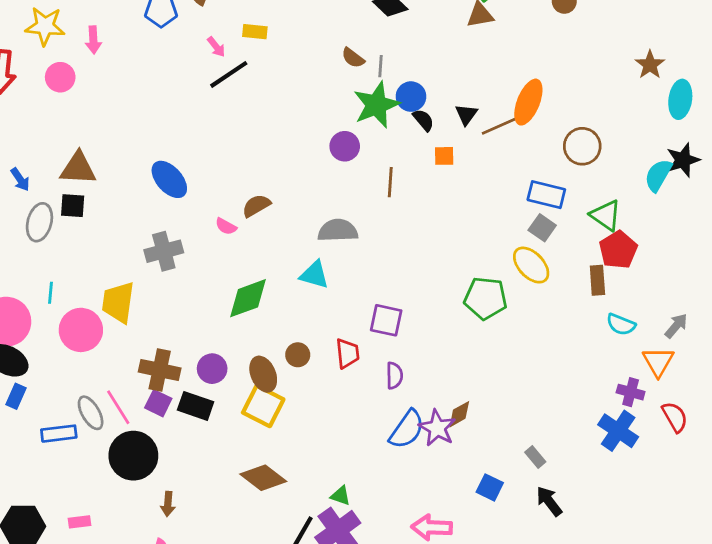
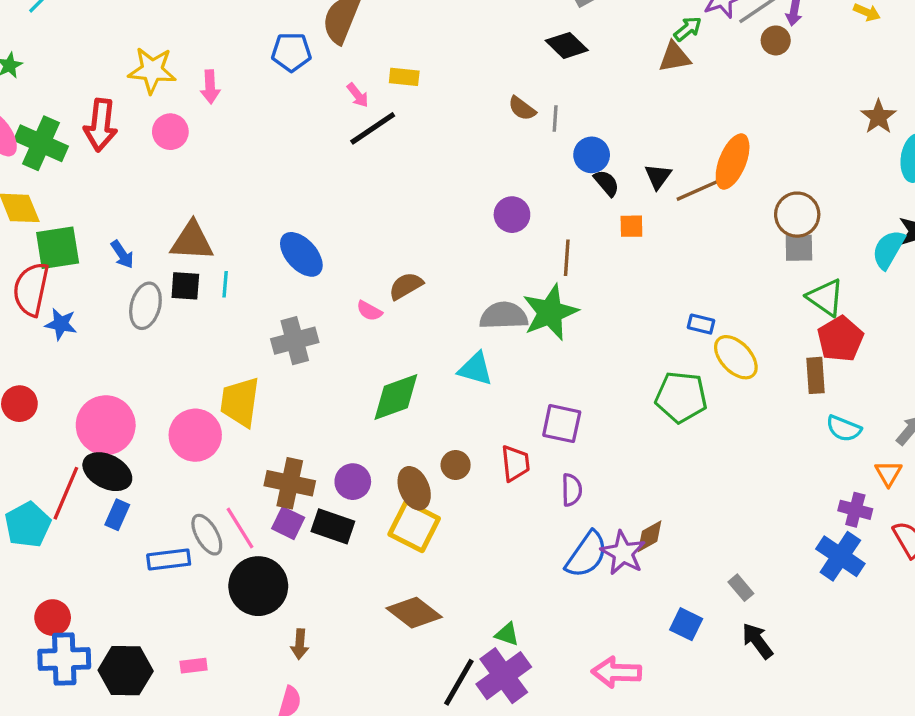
green star: (376, 105) -> (550, 312), moved
blue rectangle: (546, 195) -> (701, 324), moved, size x0.6
gray square: (542, 228) -> (799, 248), moved, turned -36
cyan line: (51, 293) -> (225, 284), moved
orange triangle: (658, 362) -> (888, 473), size x0.7

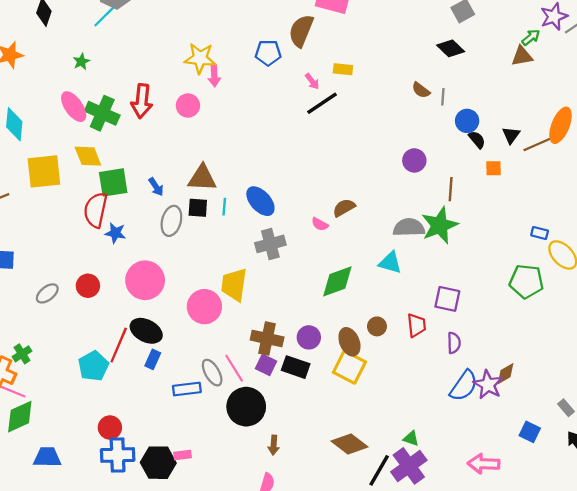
yellow star: (152, 70) -> (200, 58), moved
blue ellipse: (301, 254) -> (260, 201), moved
pink circle: (106, 425) -> (145, 280), moved
brown diamond: (414, 613) -> (349, 444), moved
pink rectangle: (194, 666) -> (182, 455), moved

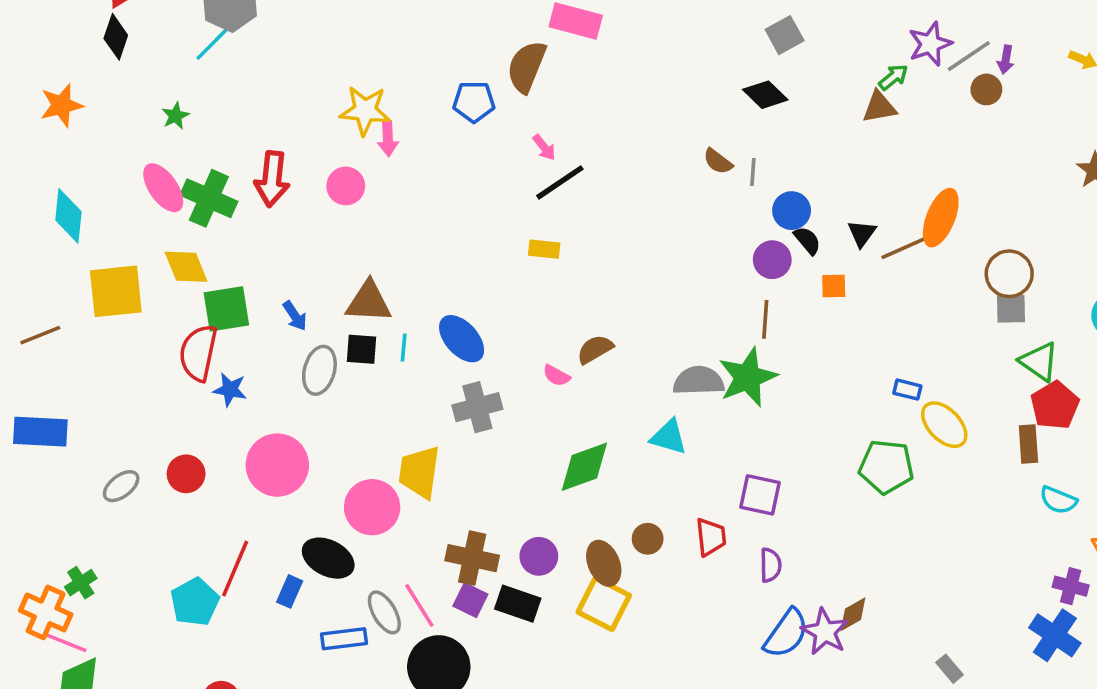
yellow rectangle: (343, 69) -> (544, 249), moved
purple circle: (414, 160) -> (772, 260), moved
black ellipse: (146, 331) -> (328, 558), moved

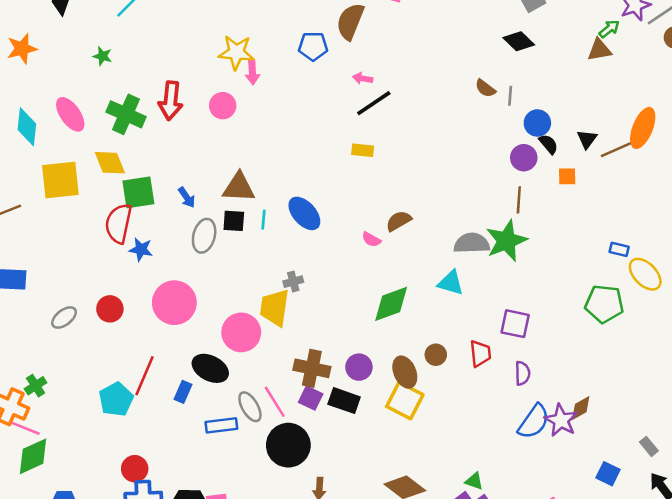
green star: (176, 116) -> (102, 56), turned -30
pink arrow: (544, 147) -> (363, 78), turned 138
pink ellipse: (163, 188) -> (70, 114), moved
gray cross: (477, 407) -> (293, 282), moved, size x0.6

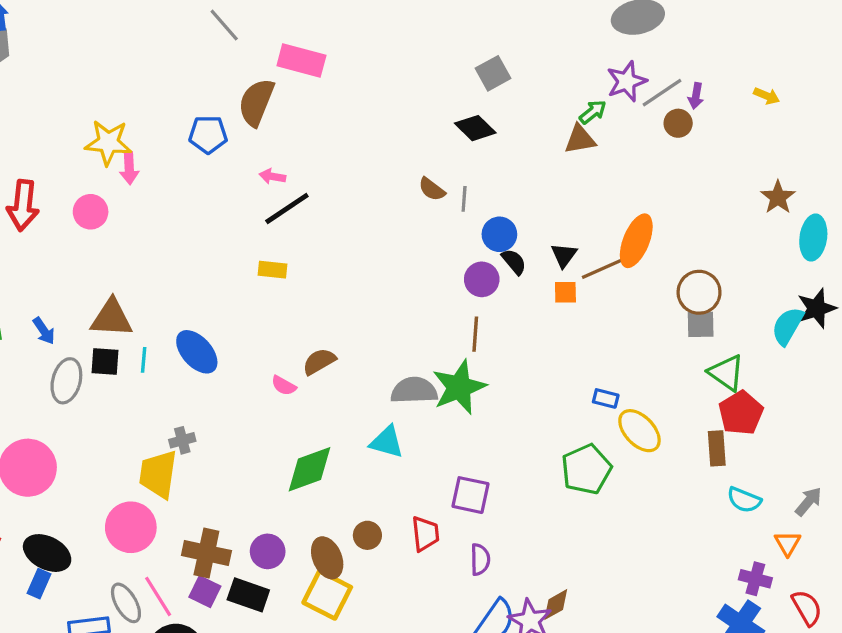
orange square: (567, 176) -> (565, 292), moved
green pentagon: (604, 304) -> (586, 469), turned -30
pink circle: (241, 332) -> (131, 527), moved
black ellipse: (210, 368) -> (47, 553), moved

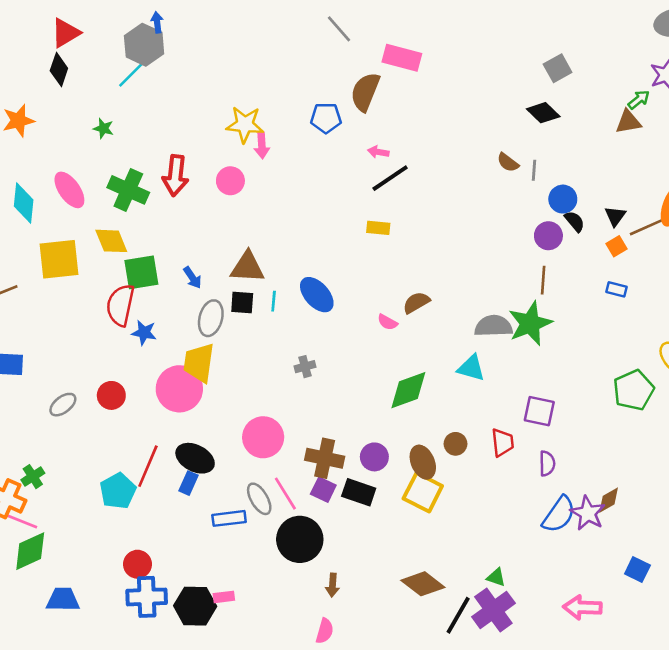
orange square: (565, 292) -> (616, 246), turned -30
blue rectangle: (606, 398) -> (616, 289), moved
yellow trapezoid: (158, 474) -> (199, 363), moved

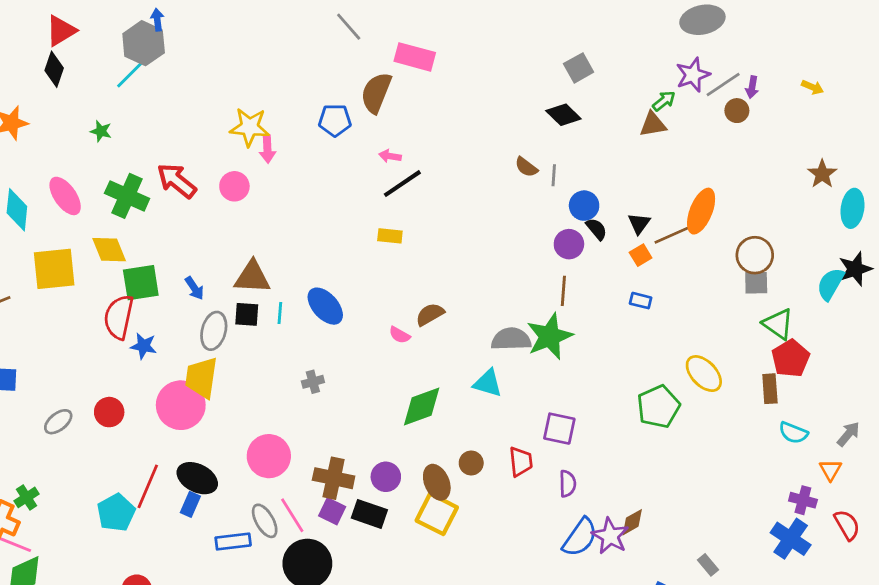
red arrow: (175, 176) -> (177, 181), turned 123

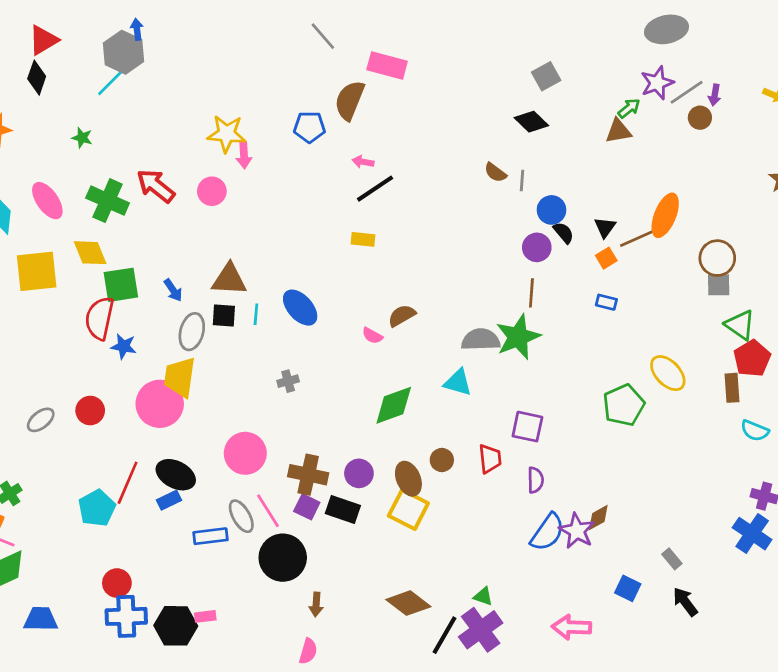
blue rectangle: (190, 504) -> (169, 500), turned 40

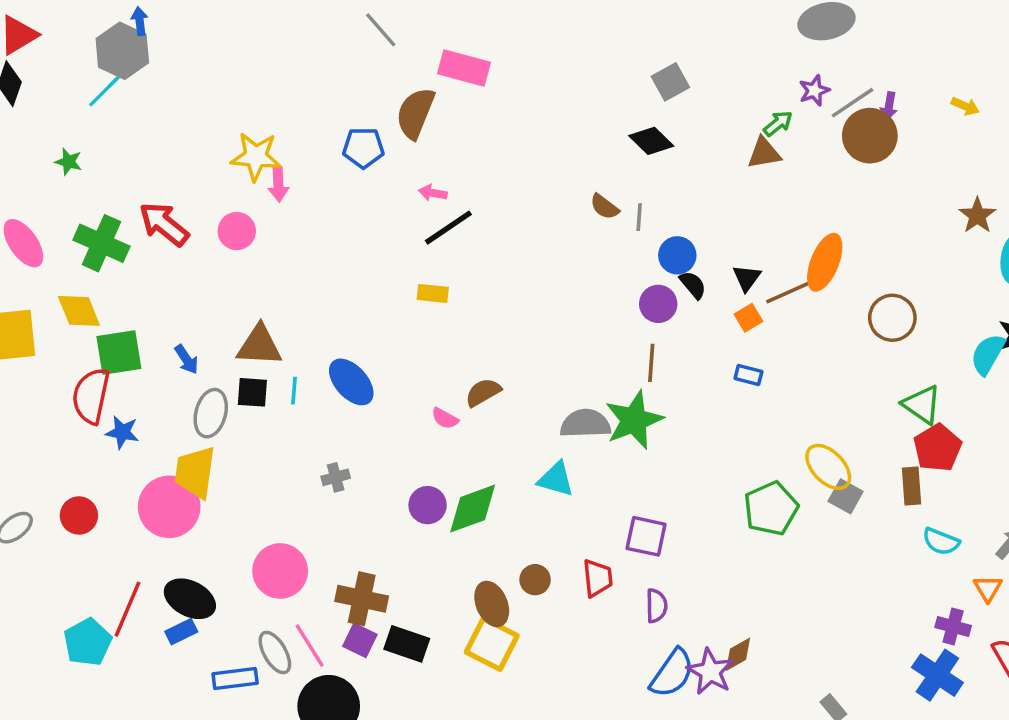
purple star: (657, 83) -> (814, 91), size x0.7
brown circle: (700, 118) -> (870, 136), size x1.8
gray square: (719, 285) -> (846, 496), moved, turned 30
purple circle: (359, 473) -> (428, 505), moved

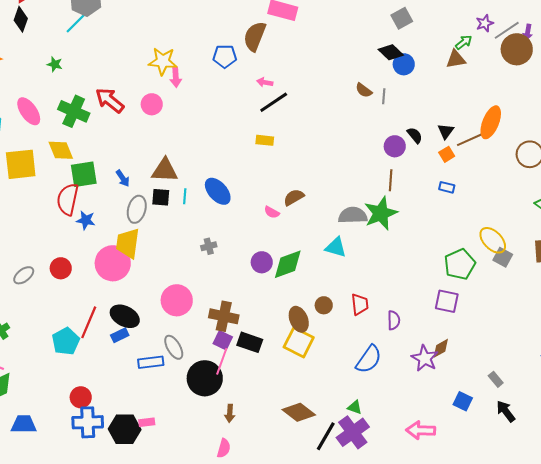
blue circle: (677, 255) -> (404, 64), moved
purple square: (646, 536) -> (447, 301), moved
pink line: (310, 646) -> (222, 361), moved, turned 52
blue semicircle: (672, 673) -> (369, 359), moved

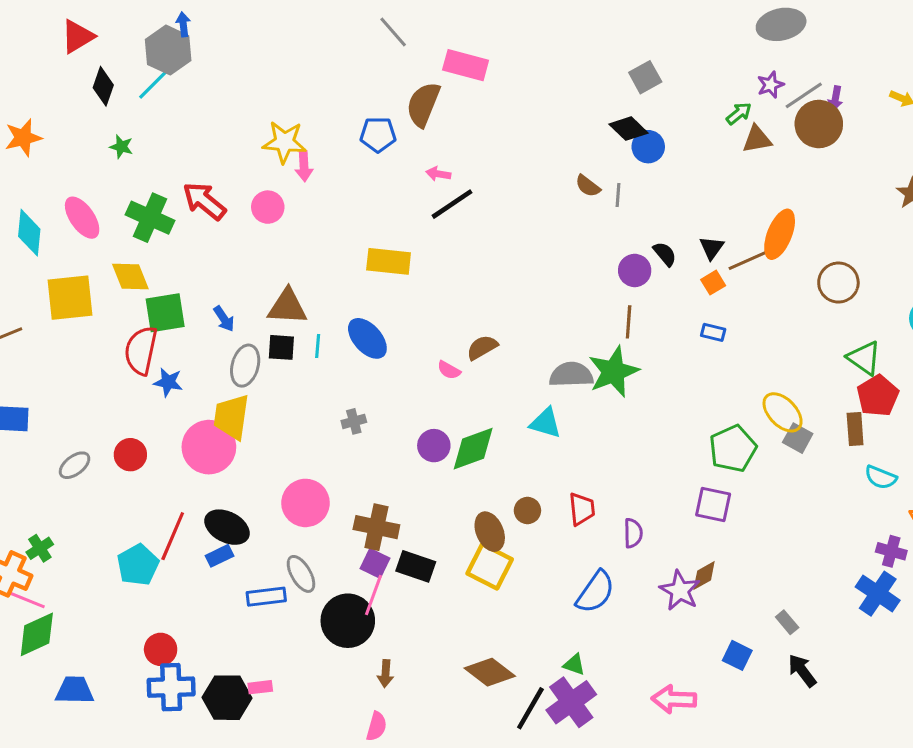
black diamond: (21, 19) -> (103, 86), moved
brown triangle: (456, 59) -> (757, 139), moved
yellow rectangle: (265, 140) -> (389, 261), moved, size x1.6

